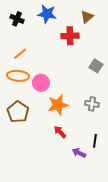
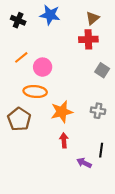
red cross: (70, 36) -> (88, 39), moved
orange ellipse: (18, 76) -> (35, 92), moved
pink circle: (41, 83) -> (43, 67), moved
red arrow: (60, 132) -> (64, 140), turned 40

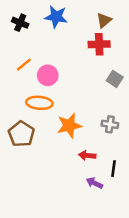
red arrow: (64, 140) -> (87, 155), moved, turned -80

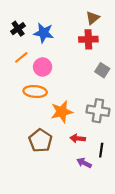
blue star: (56, 17) -> (44, 33), moved
black cross: (20, 23) -> (18, 29), moved, turned 32
gray cross: (110, 124) -> (98, 111), size x1.5
brown pentagon: (21, 134) -> (40, 141), moved

